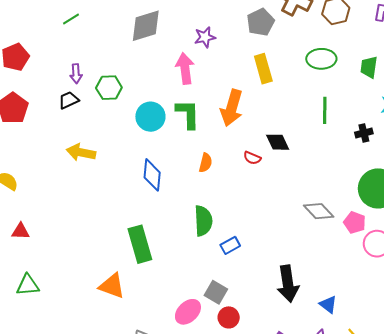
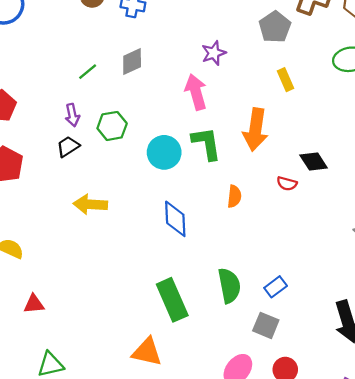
green line: (71, 19) -> (88, 72), moved
gray diamond: (146, 26) -> (132, 61), moved, size x0.7
yellow rectangle: (263, 69) -> (285, 80), size x0.7
green semicircle: (203, 221) -> (229, 286), moved
gray square: (216, 292) -> (266, 325), moved

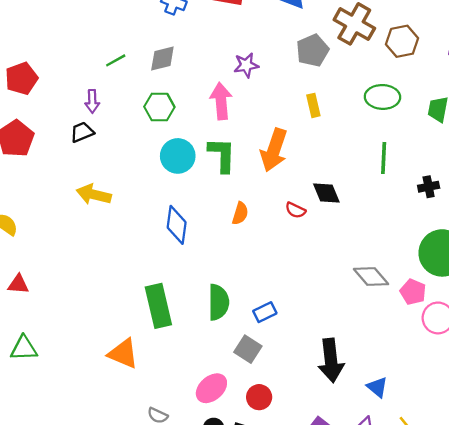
green hexagon: (112, 126) -> (159, 107), moved

